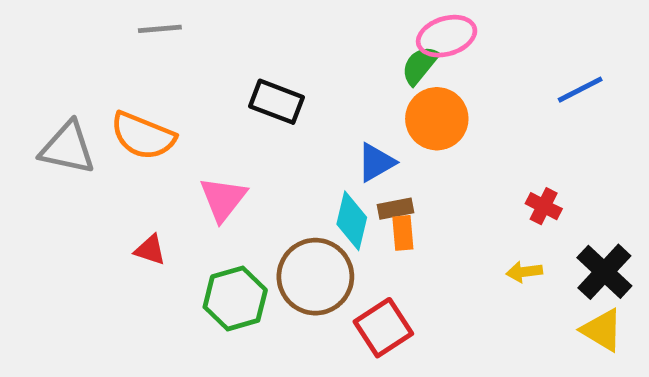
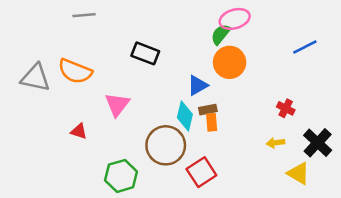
green hexagon: (235, 298) -> (121, 176), moved
yellow triangle: (602, 330) -> (298, 173), moved

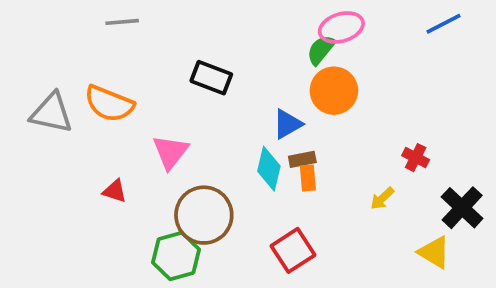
blue line: (305, 47) -> (444, 24), moved
yellow arrow: (275, 143) -> (382, 198), moved, turned -36
brown circle: (166, 145) -> (204, 215), moved

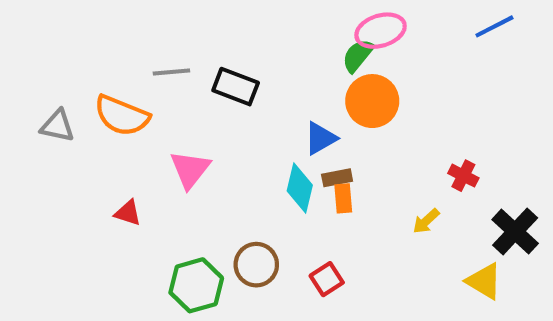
gray line: (122, 22) -> (171, 72), moved
gray triangle: (52, 113) -> (58, 126), size x0.7
brown circle: (204, 215) -> (256, 265), moved, size x0.7
red square: (293, 250) -> (327, 279), size x0.7

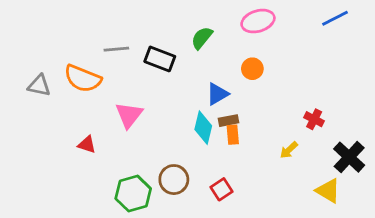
green semicircle: (358, 55) -> (202, 38), moved
orange circle: (372, 101) -> (252, 69), size x0.6

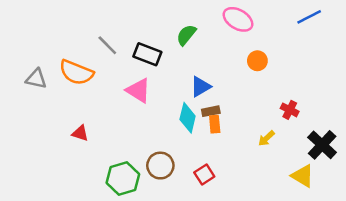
pink ellipse: (258, 21) -> (238, 19), turned 48
gray line: (116, 49) -> (107, 45), turned 50
orange circle: (252, 69) -> (257, 61), moved
pink triangle: (129, 115) -> (138, 91), moved, turned -36

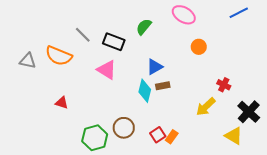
orange rectangle: (215, 124) -> (172, 137), moved, turned 40
yellow arrow: (266, 138) -> (206, 107), size x1.5

